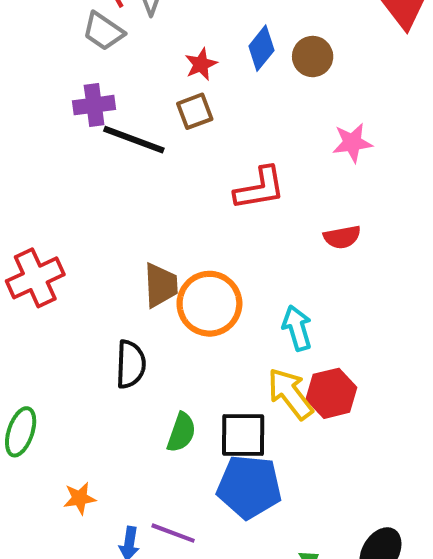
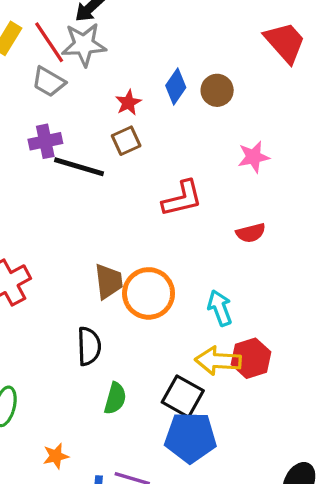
yellow arrow: (290, 394) -> (218, 361), turned -45
green semicircle: (181, 432) -> (115, 398), moved
black square: (243, 435) -> (183, 396), turned 33

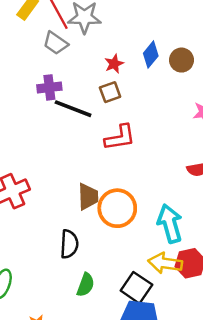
red L-shape: (182, 198) -> (120, 137), moved
cyan arrow: (220, 308) -> (170, 224), size x1.4

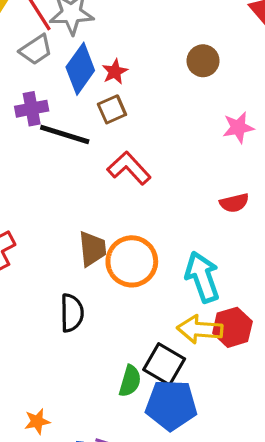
gray trapezoid: (56, 43) -> (36, 50), turned -65
blue diamond: (151, 55) -> (80, 69), moved, size x1.4
red L-shape: (120, 137) -> (129, 168), turned -120
green semicircle: (86, 285) -> (130, 381), moved

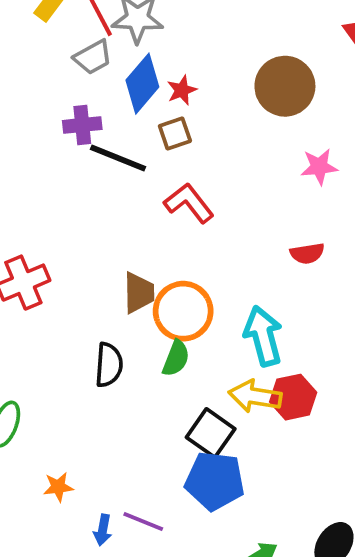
brown circle: (203, 61) -> (285, 86), size x1.6
green semicircle: (130, 381) -> (176, 358), moved

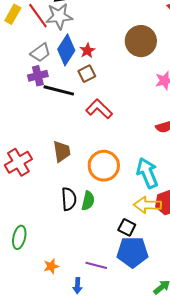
gray trapezoid: (93, 57) -> (40, 53), moved
brown trapezoid: (139, 293) -> (62, 151), moved
green semicircle: (176, 358) -> (88, 201), moved
black square: (211, 433) -> (127, 227), size x0.7
purple line: (143, 522) -> (96, 265), moved

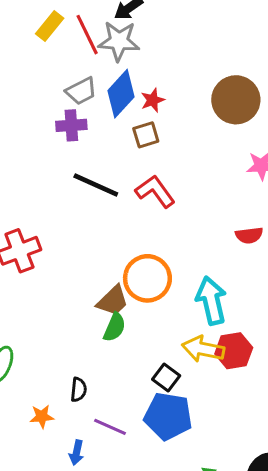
black line: (59, 90) -> (96, 185), moved
brown trapezoid: (62, 151) -> (113, 301), moved, turned 45
black semicircle: (69, 199) -> (79, 390), moved, size x0.7

